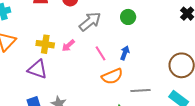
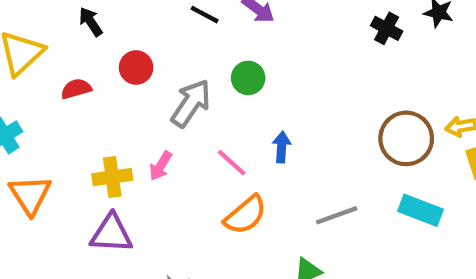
green circle: (128, 17) -> (248, 78), moved
orange semicircle: (112, 76) -> (245, 215), moved

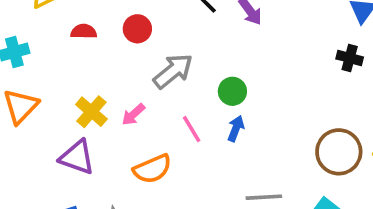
black cross: (387, 28) -> (350, 58), turned -30
green circle: (248, 78) -> (232, 91), moved
yellow cross: (112, 177) -> (91, 112), turned 32
orange semicircle: (245, 215) -> (152, 169), moved

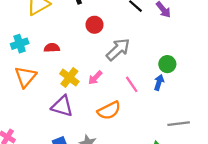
red semicircle: (84, 31) -> (52, 48), moved
green circle: (232, 91) -> (167, 64), moved

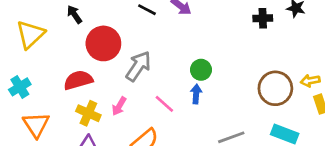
red circle: (94, 25) -> (103, 43), size x1.6
red semicircle: (52, 48) -> (78, 80), moved, size x1.5

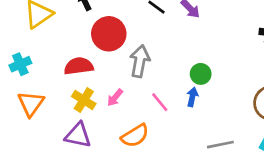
gray arrow: (138, 66) -> (140, 61), turned -32

